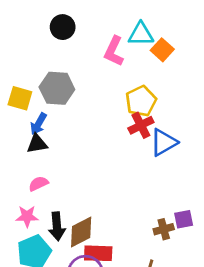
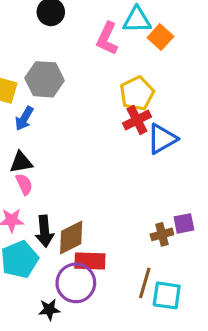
black triangle: (37, 144) -> (21, 162), moved
pink semicircle: (38, 184) -> (24, 184), turned 90

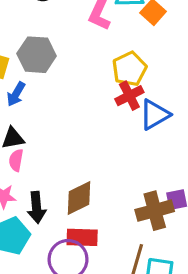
pink semicircle: (24, 184) -> (16, 160), turned -145
brown cross: (162, 234) -> (155, 211), size x1.6
brown diamond: (71, 237) -> (79, 198), moved

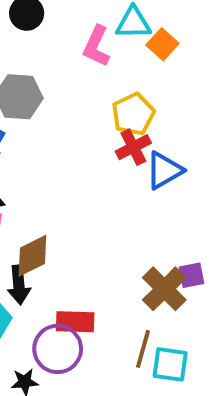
brown diamond: (79, 198) -> (32, 256), moved
brown cross: (155, 211) -> (164, 289), turned -30

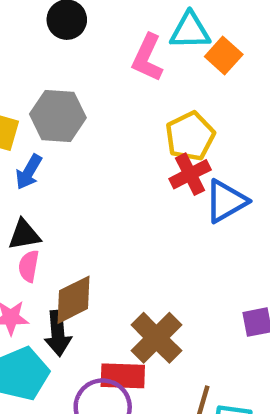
brown cross: (164, 289) -> (156, 338), moved

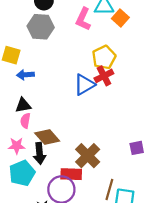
gray hexagon: (58, 116) -> (41, 27), moved
blue arrow: (29, 172) -> (25, 75), turned 56
blue triangle: (226, 201) -> (84, 85), moved
brown diamond: (74, 300) -> (47, 137), turned 75

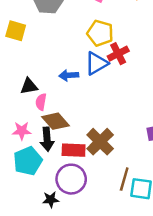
yellow pentagon: (104, 57) -> (100, 33), moved, turned -30
blue arrow: (25, 75) -> (69, 75), moved
pink semicircle: (25, 121) -> (41, 102), moved
red rectangle: (71, 174) -> (74, 150), moved

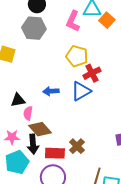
blue triangle: (96, 63) -> (81, 91), moved
brown cross: (100, 142) -> (77, 146), size x0.7

